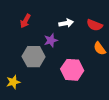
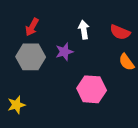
white arrow: (66, 23) -> (84, 30), turned -88
gray hexagon: (34, 57) -> (31, 57), moved

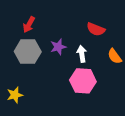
white arrow: (84, 30) -> (82, 54), moved
red semicircle: (120, 32) -> (96, 29), moved

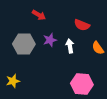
red arrow: (29, 25) -> (39, 15), moved, turned -88
pink hexagon: (83, 81) -> (82, 84), moved

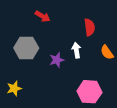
red semicircle: (82, 25) -> (89, 27), turned -119
purple star: (50, 40) -> (57, 60), moved

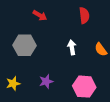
red semicircle: (89, 27) -> (84, 15), moved
purple star: (57, 60) -> (46, 81), moved

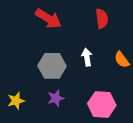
red arrow: (40, 15) -> (48, 19), size x1.5
gray hexagon: (24, 45) -> (52, 66), moved

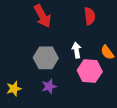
red arrow: (48, 19) -> (42, 16), turned 30
pink hexagon: (102, 104) -> (90, 71), moved

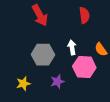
purple star: (49, 86) -> (57, 82), moved
yellow star: (14, 89) -> (23, 84), moved

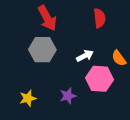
white arrow: (72, 47) -> (85, 56), turned 72
gray hexagon: (43, 55) -> (42, 50), moved

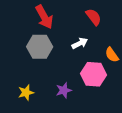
red semicircle: (99, 18) -> (94, 17), turned -30
white arrow: (85, 56) -> (80, 43), moved

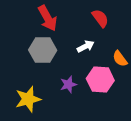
purple star: (64, 90) -> (68, 84), moved
yellow star: (26, 93) -> (28, 99), size x1.5

